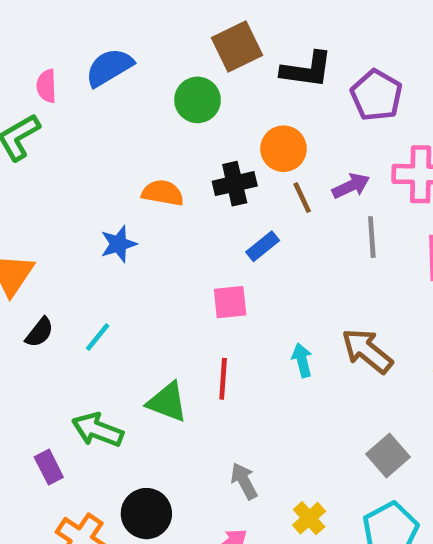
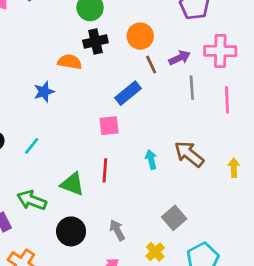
black cross: (235, 184) -> (95, 41), moved
blue rectangle: (263, 246) -> (128, 93), size x1.4
gray square: (388, 455) -> (174, 218), moved
black circle: (146, 514) -> (71, 231), moved

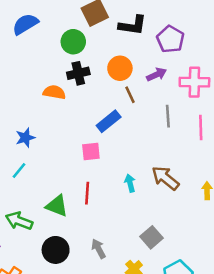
purple arrow: (180, 58) -> (157, 75), moved
blue star: (44, 92) -> (25, 138), moved

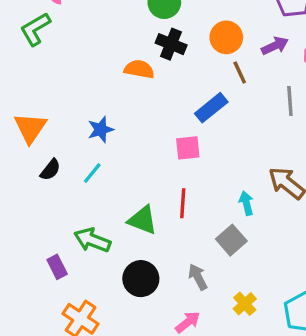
black cross: (78, 73) -> (171, 44), turned 35
cyan arrow: (130, 183) -> (246, 203), moved
gray square: (151, 237) -> (231, 240), moved

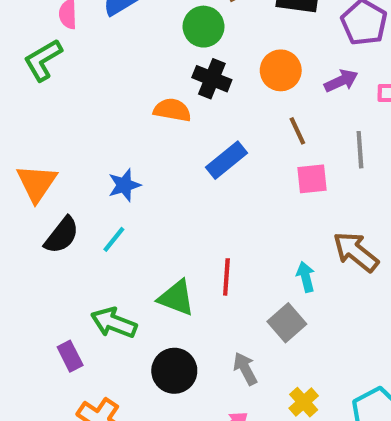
brown line: (240, 73) -> (297, 131), moved
blue rectangle: (211, 108) -> (226, 160), moved
pink square: (188, 148) -> (312, 179), moved
black semicircle: (50, 170) -> (62, 235), size x1.4

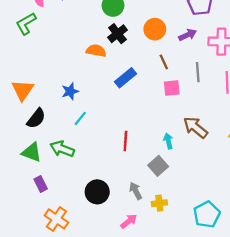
black cross: (212, 79) -> (118, 34), turned 30
cyan line: (114, 239) -> (80, 118), moved
green triangle: (176, 298) -> (32, 152), moved
green arrow: (114, 323) -> (62, 149), moved
yellow cross: (304, 402) -> (159, 203), moved, turned 35

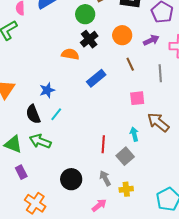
pink square: (172, 88) -> (137, 98), moved
black semicircle: (36, 118) -> (33, 114), moved, turned 120
red line: (125, 141) -> (103, 144), moved

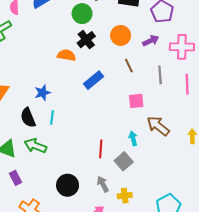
cyan line: (56, 114) -> (52, 118), turned -32

